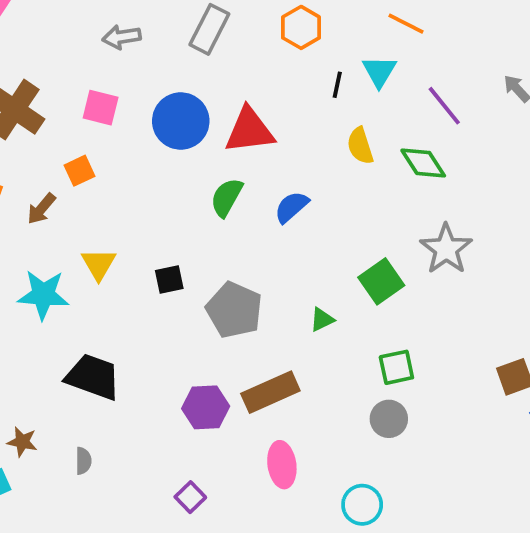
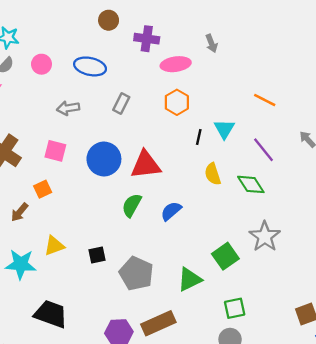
orange line: (406, 24) -> (265, 100), moved
gray rectangle: (209, 29) -> (121, 103), size x0.7
yellow triangle: (99, 264) -> (54, 246), turned 40
green triangle: (322, 320) -> (190, 279), size x1.6

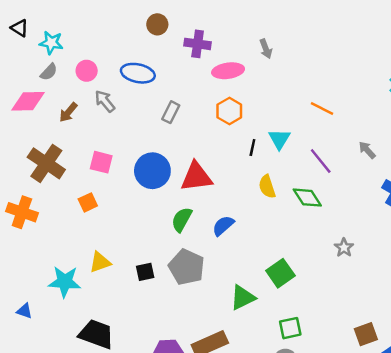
gray arrow: (68, 108) -> (105, 101), moved, turned 60
brown arrow: (20, 212) -> (68, 112), moved
gray star: (265, 236) -> (344, 248), moved, size x0.6
gray pentagon: (136, 274) -> (187, 267), moved

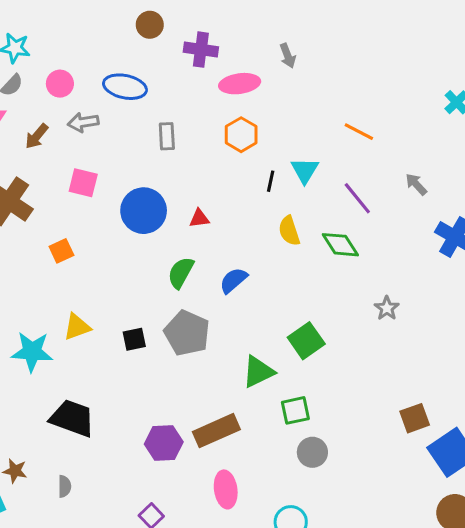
gray arrow: (105, 101) -> (83, 122), turned -60
gray rectangle: (171, 112) -> (167, 136), turned -30
pink square: (101, 162) -> (83, 183), moved
red triangle: (196, 177) -> (199, 218), size x0.5
green square: (290, 328) -> (295, 410), moved

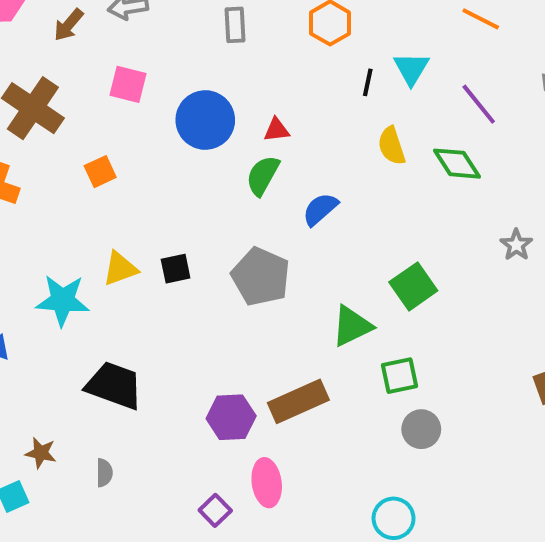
green semicircle: (181, 273) -> (263, 175), moved
black square: (134, 339) -> (176, 269), moved
pink ellipse: (226, 489) -> (267, 483), moved

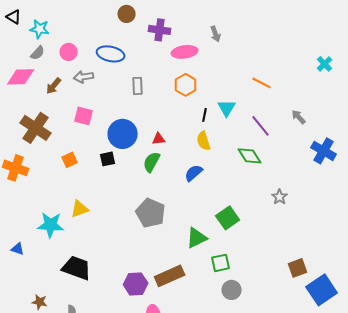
yellow semicircle: (392, 146) -> (204, 141), moved
blue semicircle: (320, 209) -> (194, 173), moved
black square: (176, 269) -> (108, 159), moved

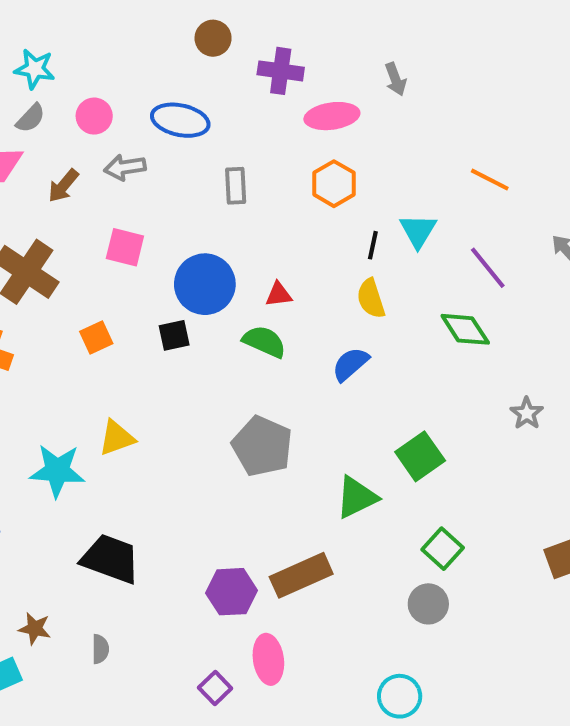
green semicircle: (152, 162) -> (264, 342), turned 85
green square: (221, 263) -> (443, 549), moved, turned -36

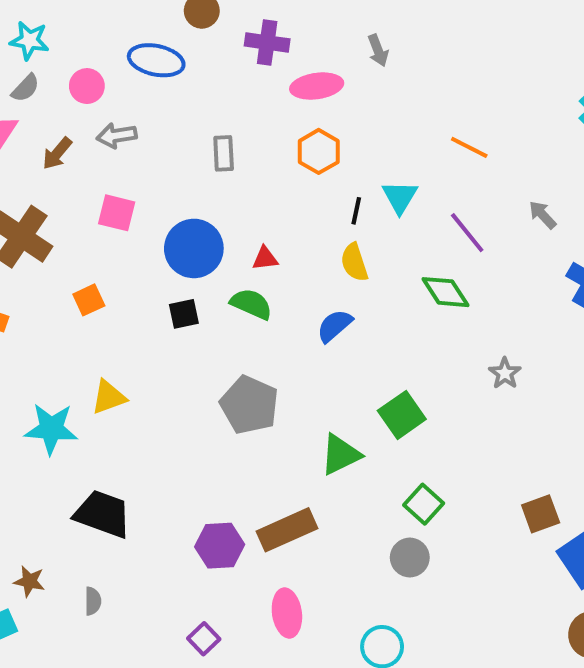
blue ellipse: (180, 120) -> (156, 60), moved
black square: (174, 335) -> (184, 314), moved
pink ellipse: (268, 659) -> (287, 613), moved

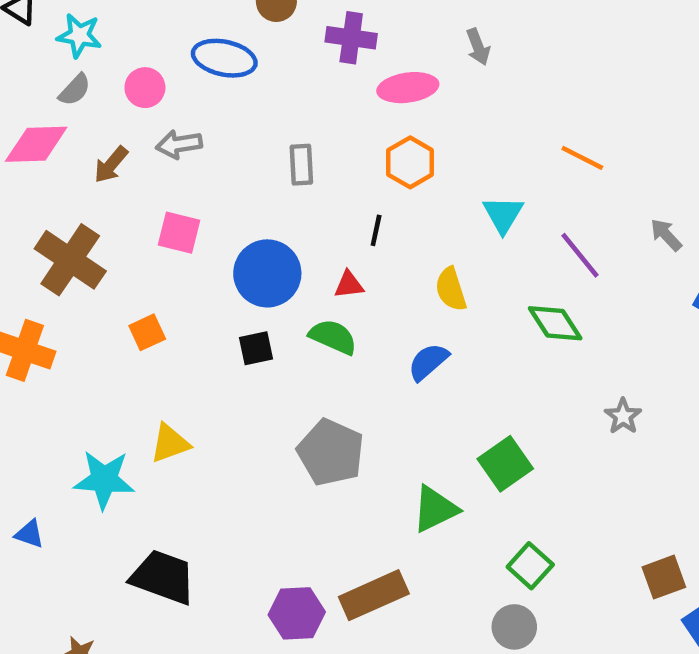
black line: (356, 211) -> (376, 230), moved

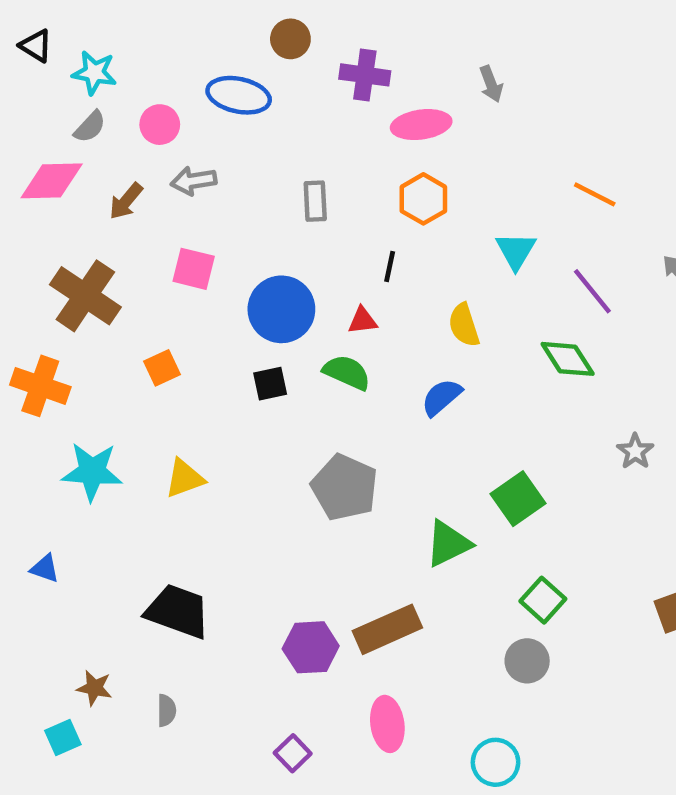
cyan star: (104, 480) -> (92, 472), moved

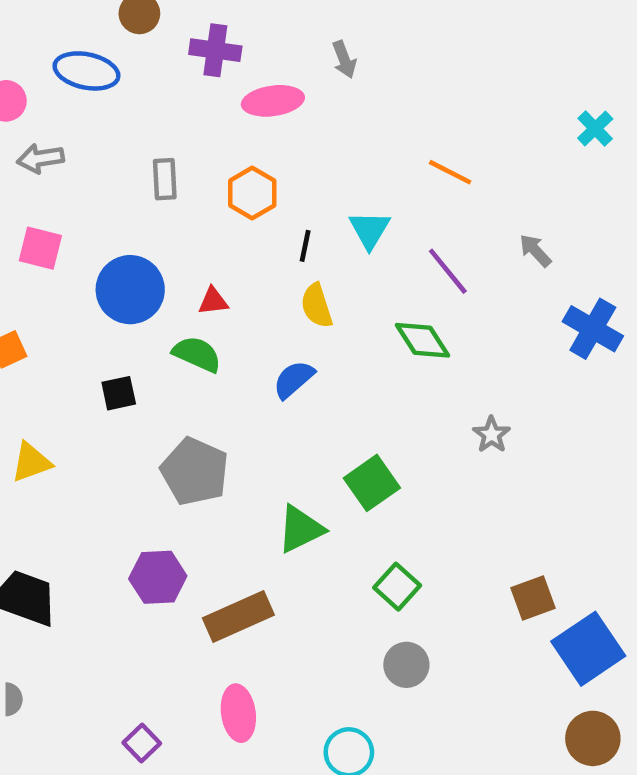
orange hexagon: (423, 199) -> (252, 193), moved
black line: (390, 267) -> (305, 246), moved
black square: (270, 384) -> (119, 393), moved
purple hexagon: (311, 647) -> (158, 577), moved
gray circle: (527, 661) -> (406, 665), moved

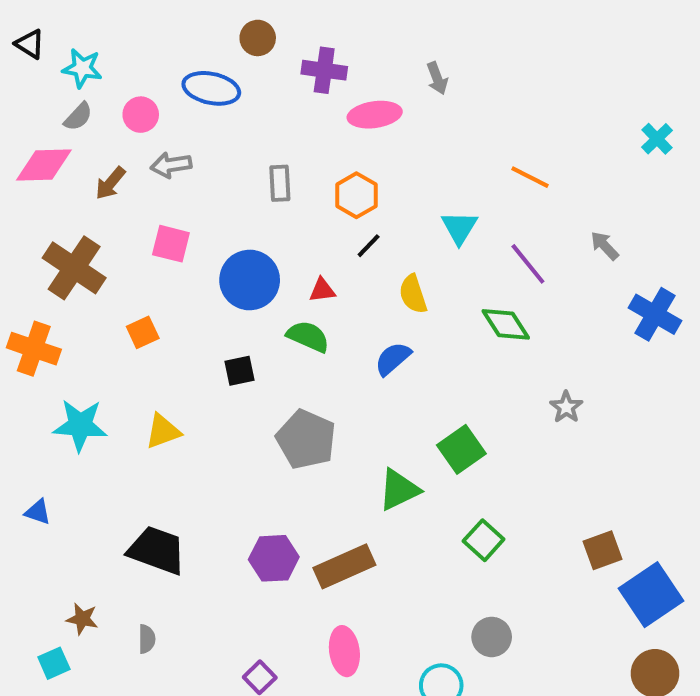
black line: (305, 246) -> (369, 246), moved, turned 32
purple hexagon: (158, 577) -> (274, 558), moved
gray circle: (406, 665) -> (492, 637), moved

